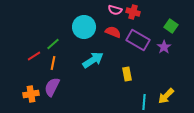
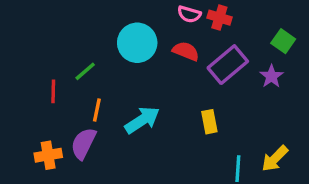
purple rectangle: (138, 40) -> (228, 65), turned -70
red line: (34, 56) -> (53, 91), turned -56
cyan arrow: (93, 60) -> (142, 120), moved
orange line: (53, 63) -> (97, 110), moved

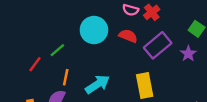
red cross: (219, 18) -> (152, 12), turned 35
red line: (53, 91) -> (35, 64), turned 35
yellow rectangle: (209, 122) -> (145, 85), size x1.5

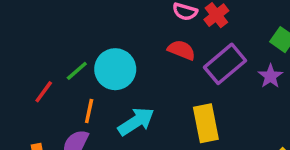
cyan circle: (94, 30) -> (115, 69), moved

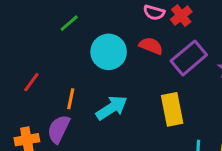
cyan circle: (115, 69) -> (109, 52), moved
green line: (77, 71) -> (69, 23), moved

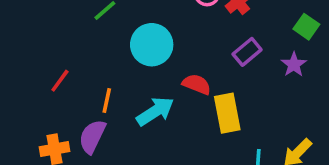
red semicircle: (151, 46) -> (197, 84), moved
purple rectangle: (189, 58) -> (247, 52), size x0.7

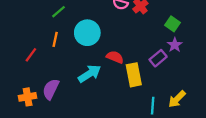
green square: (306, 27) -> (172, 24), moved
purple rectangle: (247, 52) -> (158, 58), moved
orange line: (107, 100) -> (55, 39), moved

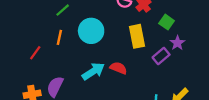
green square: (172, 24) -> (167, 22), moved
red semicircle: (115, 57) -> (118, 68), moved
yellow rectangle: (134, 75) -> (137, 36), moved

